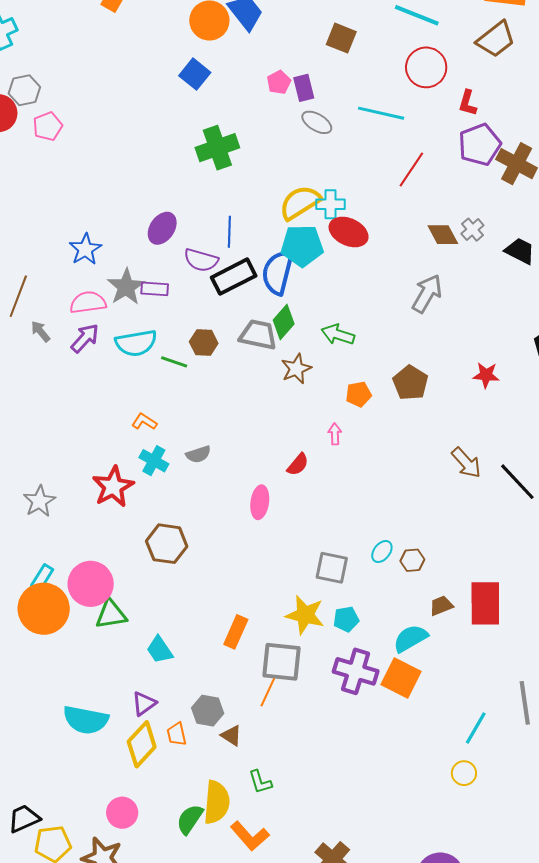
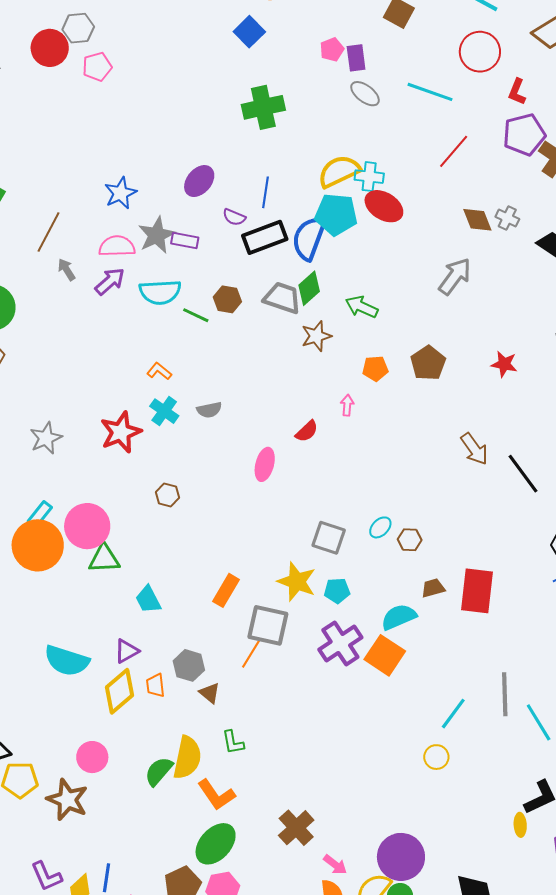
gray cross: (472, 230) -> (507, 218), turned -30
purple semicircle: (201, 260) -> (234, 217), size x0.7
brown hexagon: (167, 544) -> (167, 495), size x0.6
purple cross: (356, 671) -> (340, 643), turned 33

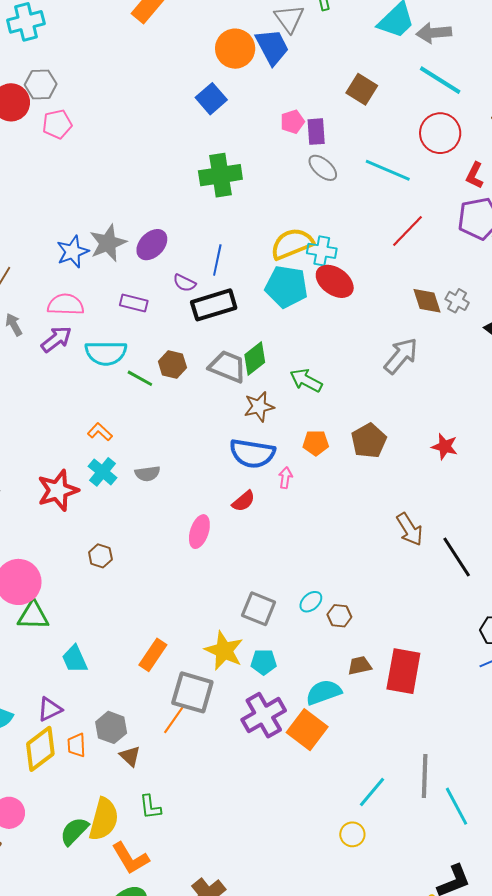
gray star: (157, 235) -> (108, 243), moved
blue semicircle: (309, 238) -> (252, 453), moved, turned -105

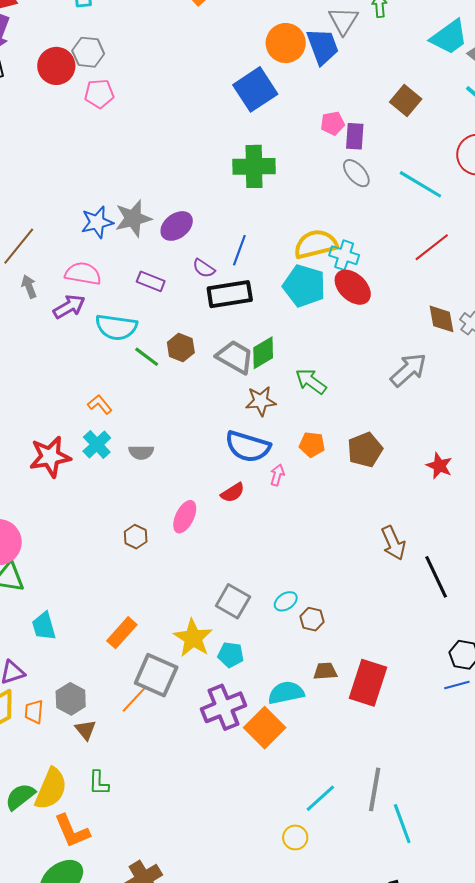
blue square: (211, 99) -> (255, 89), size x1.4
brown hexagon: (100, 556) -> (136, 537), moved

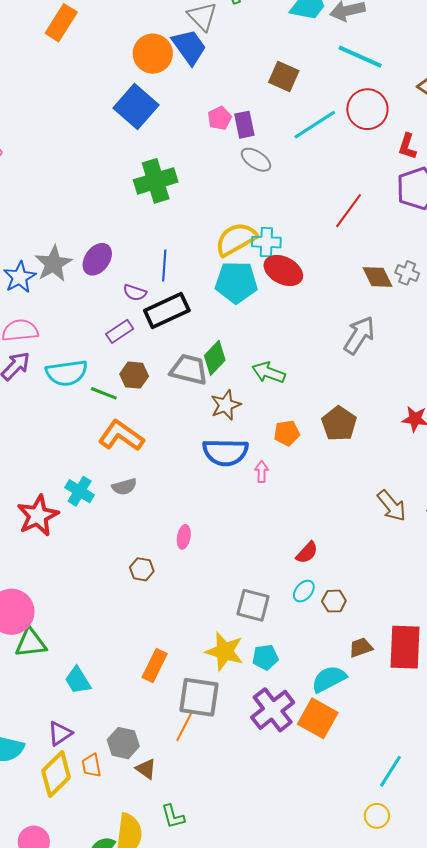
cyan line: (420, 184) -> (315, 125), moved, turned -48
purple rectangle: (151, 281) -> (120, 331), moved, turned -40
orange L-shape: (100, 404) -> (121, 436), moved, size x1.8
red semicircle: (233, 493) -> (307, 553), moved
pink ellipse: (185, 517) -> (184, 537), size x0.7

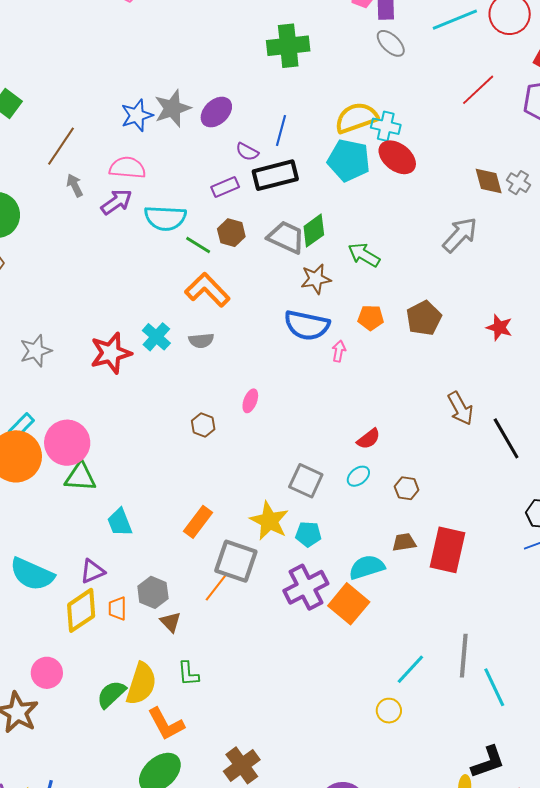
red line: (349, 211) -> (478, 90), moved
brown hexagon: (334, 601) -> (407, 488), moved

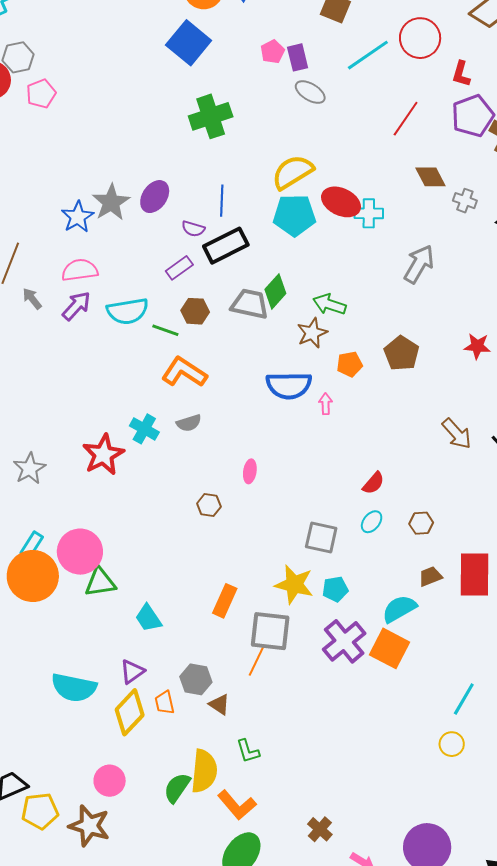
cyan cross: (386, 126) -> (369, 213), moved
brown diamond: (489, 181) -> (430, 177), moved
brown star: (316, 279) -> (312, 333), moved
brown cross: (242, 765) -> (320, 829), size x0.7

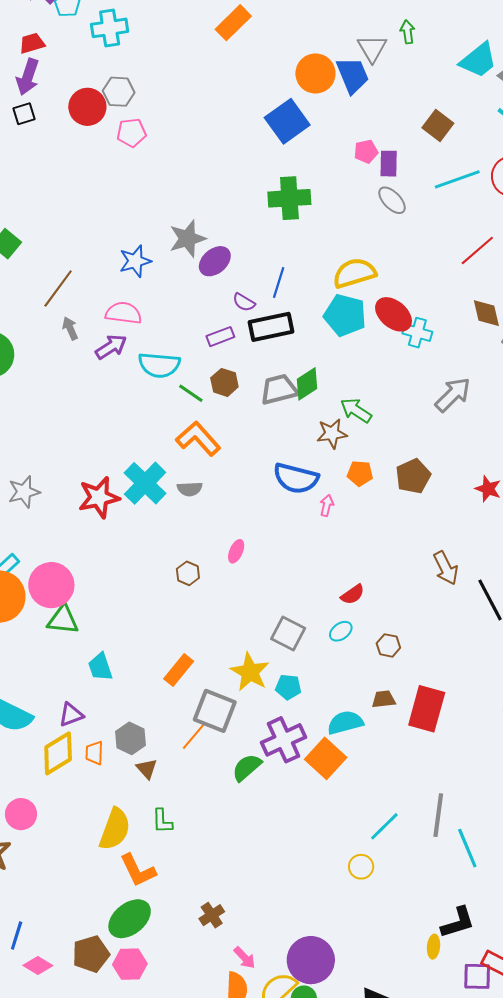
gray star: (111, 202) -> (187, 239), moved
gray trapezoid: (250, 304) -> (279, 389), turned -42
cyan cross: (144, 429) -> (145, 483), size x1.5
green semicircle: (177, 788) -> (247, 767), moved

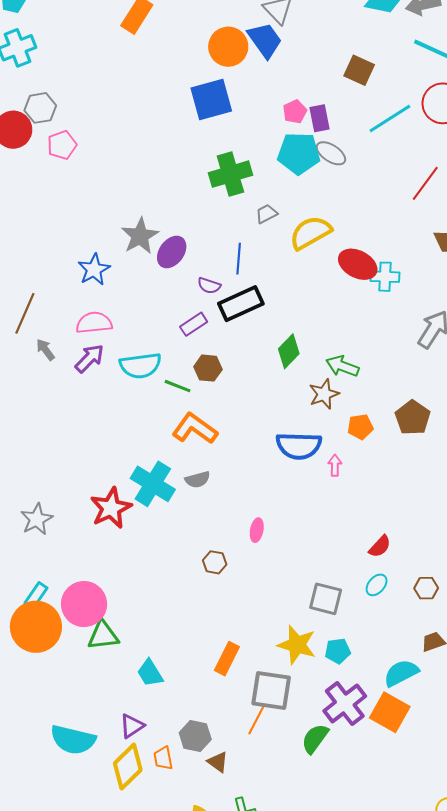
blue square: (287, 121) -> (211, 100), turned 33
cyan pentagon: (345, 315) -> (299, 153), moved
gray trapezoid: (279, 389) -> (266, 214), moved, size x0.6

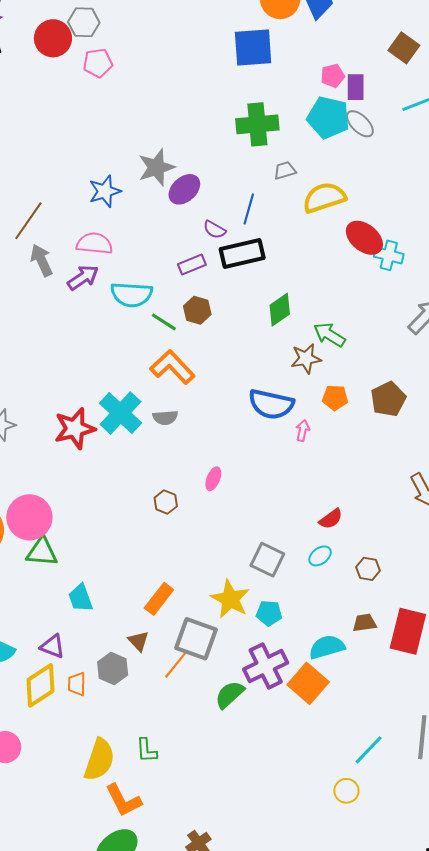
gray arrow: (45, 350) -> (41, 260), size x1.4
purple triangle: (132, 726) -> (53, 646), turned 44
brown triangle: (218, 762) -> (139, 641), moved

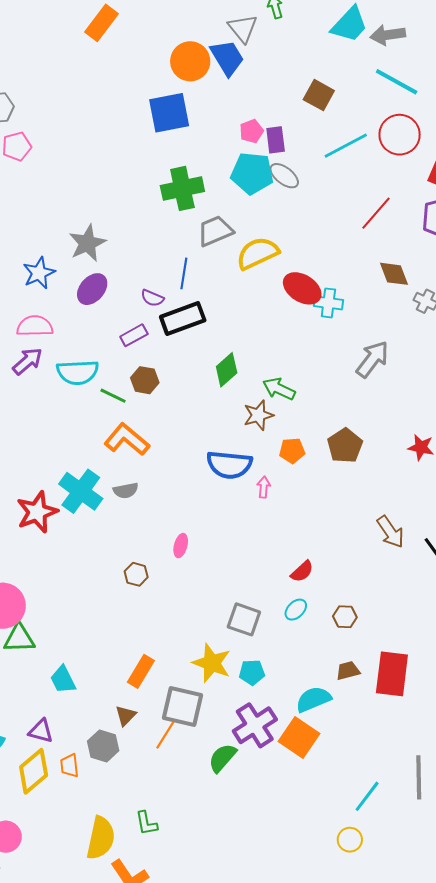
gray trapezoid: (285, 170) -> (215, 231), size x1.6
purple ellipse: (184, 189) -> (92, 289), moved
brown triangle: (139, 641) -> (126, 716), turned 35

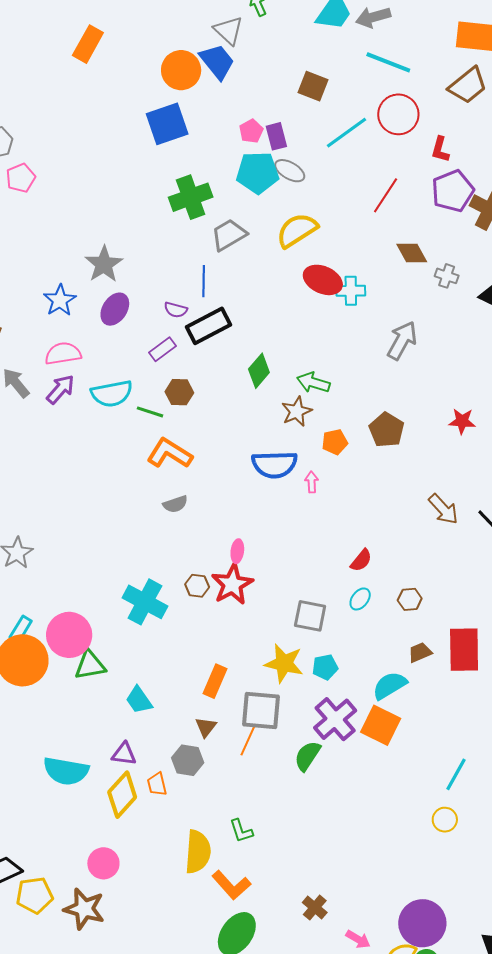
yellow semicircle: (258, 253) -> (297, 230), moved
cyan cross: (81, 491) -> (145, 602), moved
red star: (37, 512) -> (232, 584), moved

